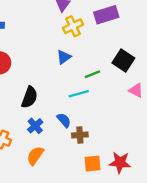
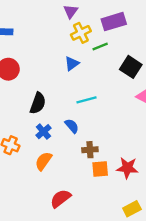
green line: (92, 74) -> (100, 47), moved
brown cross: (80, 135) -> (90, 150), moved

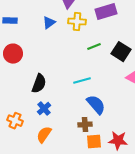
yellow cross: (81, 33) -> (77, 22), turned 30
green line: (100, 47) -> (94, 47), moved
blue triangle: (72, 64) -> (49, 23), moved
blue semicircle: (72, 126) -> (96, 105), moved, size x1.5

